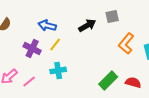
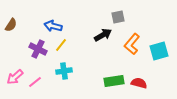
black arrow: (87, 25) -> (103, 35), moved
green rectangle: (108, 80) -> (114, 81), turned 36

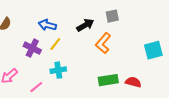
black arrow: (103, 35) -> (85, 25), moved
orange L-shape: (132, 44) -> (103, 43), moved
pink line: (35, 82) -> (36, 87), moved

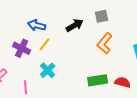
orange L-shape: (103, 43) -> (105, 43), moved
cyan cross: (58, 70) -> (48, 70), turned -35
pink line: (36, 87) -> (26, 87), turned -56

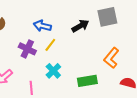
gray square: (102, 16) -> (107, 17), size x1.5
orange L-shape: (105, 43) -> (111, 58), moved
green rectangle: (98, 80) -> (87, 81), moved

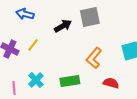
blue arrow: (42, 26) -> (25, 14), moved
cyan cross: (53, 71) -> (36, 80), moved

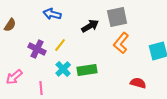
orange L-shape: (94, 58) -> (121, 43), moved
cyan cross: (36, 80) -> (63, 69), moved
green rectangle: (70, 81) -> (87, 70), moved

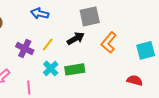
gray square: (117, 17) -> (90, 16), moved
black arrow: (90, 26) -> (76, 38), moved
red semicircle: (138, 83) -> (135, 80), moved

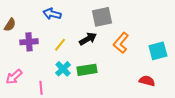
purple cross: (25, 48) -> (29, 42), moved, turned -30

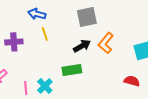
black arrow: (88, 39) -> (82, 46), moved
yellow line: (60, 45) -> (45, 34), moved, turned -56
cyan cross: (63, 69) -> (45, 86), moved

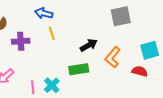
gray square: (87, 17) -> (121, 16), moved
orange L-shape: (106, 43) -> (113, 57), moved
red semicircle: (132, 81) -> (140, 71), moved

